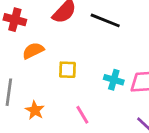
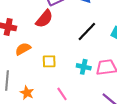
black line: (105, 20) -> (87, 31), moved, turned -65

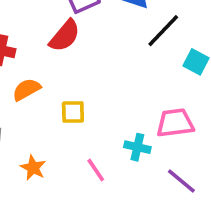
black line: (87, 31) -> (163, 31), moved
cyan cross: (84, 67) -> (137, 147), moved

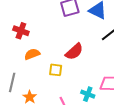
red semicircle: (65, 36) -> (74, 52), moved

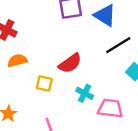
cyan cross: (88, 94) -> (85, 93), moved

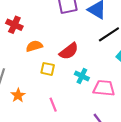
orange semicircle: (17, 61) -> (34, 46), moved

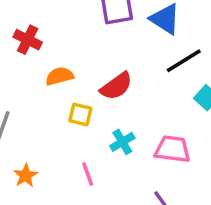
cyan cross: (82, 76) -> (122, 142), moved, turned 32
orange star: (18, 95) -> (25, 176), moved

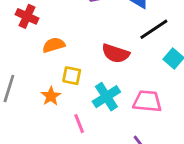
red semicircle: (116, 86) -> (116, 53), moved, turned 56
cyan cross: (122, 142) -> (106, 97), size x1.4
orange star: (25, 176) -> (51, 96), moved

